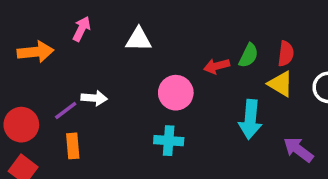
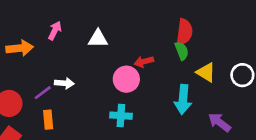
red semicircle: (286, 54) -> (184, 32), moved, size x1.4
green semicircle: (249, 55) -> (182, 51), turned -48
red arrow: (217, 66) -> (144, 62), moved

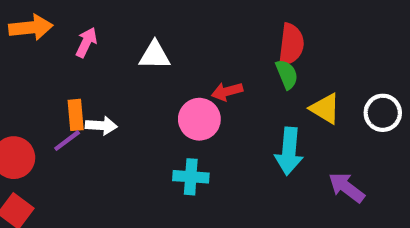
orange arrow: (20, 48) -> (31, 27), moved
orange rectangle: (48, 120) -> (76, 115), moved

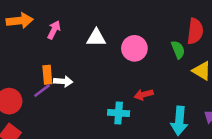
red semicircle: (291, 45) -> (195, 31), moved
red arrow: (227, 91) -> (144, 95), moved
pink circle: (199, 119) -> (134, 48), moved
cyan arrow: (289, 151) -> (179, 121), moved

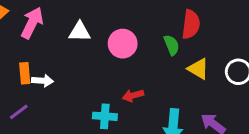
pink arrow: (54, 30) -> (32, 23), size x1.5
purple line: (42, 91) -> (19, 112), moved

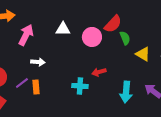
pink arrow: (32, 23) -> (26, 35), moved
red semicircle: (191, 24) -> (113, 24), moved, turned 36
orange rectangle: (25, 73) -> (36, 87), moved

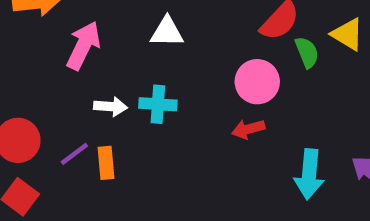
pink circle: (92, 37) -> (257, 82), moved
yellow triangle: (143, 54) -> (348, 34), moved
cyan cross: (80, 86) -> (158, 104), moved

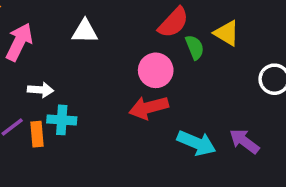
cyan cross: (158, 104) -> (62, 120), moved
red arrow: (248, 129) -> (149, 108), size x1.5
cyan arrow: (309, 174) -> (196, 143), turned -72

